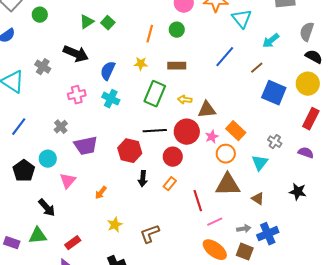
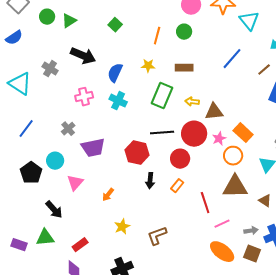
green triangle: (87, 22) -> (69, 21), moved

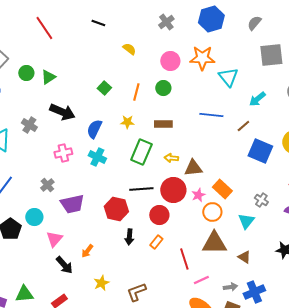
green square: (115, 25) -> (104, 88), moved
blue line: (232, 59) -> (211, 115), turned 55
black arrow: (54, 210) -> (64, 265), moved

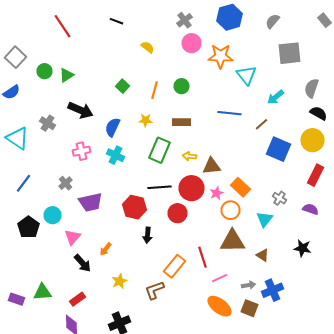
pink circle: (170, 61) -> (192, 43), moved
orange rectangle: (156, 242) -> (174, 266), moved, size x1.6

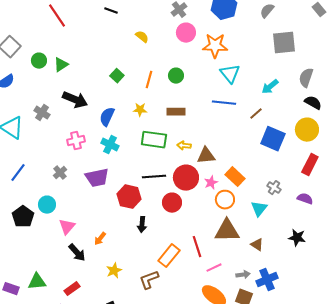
cyan triangle: (246, 75) -> (230, 74), moved
green rectangle: (160, 150) -> (154, 140), turned 75
purple trapezoid: (90, 202) -> (97, 178), moved

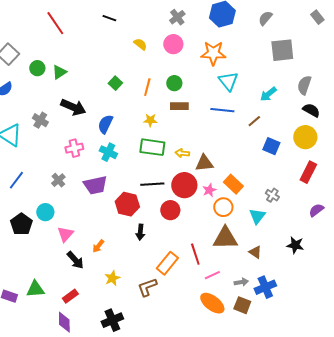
pink circle: (186, 33) -> (173, 44), moved
yellow star: (140, 110) -> (150, 120), moved
brown rectangle: (176, 112) -> (179, 106), moved
blue square: (273, 139) -> (271, 146), size x0.7
purple semicircle: (305, 199) -> (316, 210), moved, turned -56

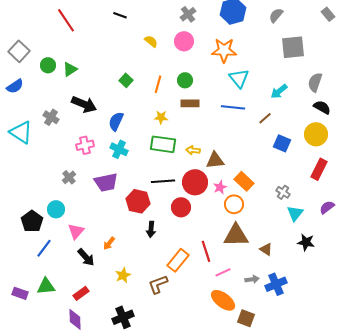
blue line: (16, 180) -> (44, 248), moved
cyan triangle: (257, 216) -> (295, 213), moved
brown square: (242, 305) -> (246, 318), moved

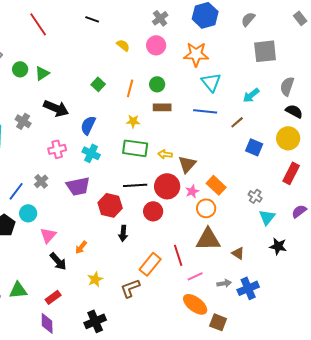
brown triangle: (215, 160) -> (187, 164), turned -42
blue line: (44, 248) -> (16, 191), moved

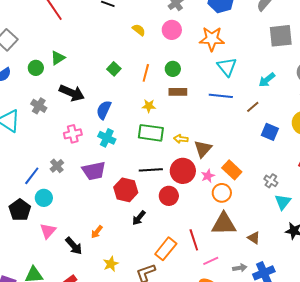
green circle: (20, 69) -> (36, 68), moved
black arrow: (123, 233) -> (139, 218), turned 35
pink triangle: (48, 235) -> (48, 231), moved

